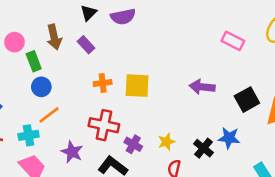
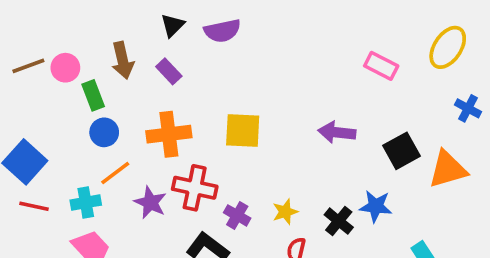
orange cross: (103, 83) -> (169, 134), moved, size x1.6
purple star: (72, 152) -> (150, 203), moved

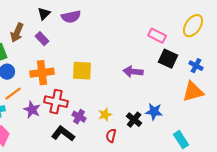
brown arrow: (123, 60) -> (17, 33), turned 36
blue cross: (468, 108) -> (196, 66), moved
black square: (402, 151) -> (168, 59), moved, turned -36

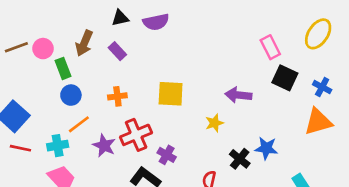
black triangle: (44, 14) -> (120, 18), turned 32
pink rectangle: (157, 36) -> (270, 47), turned 36
orange cross: (42, 73) -> (117, 96), size x0.6
red cross: (56, 102) -> (136, 135), turned -35
yellow star: (105, 115) -> (214, 123), moved

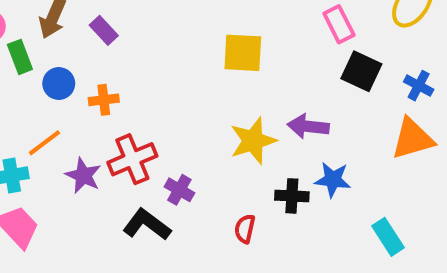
yellow square: (171, 94) -> (243, 53), moved
blue circle: (71, 95) -> (59, 84), moved
purple arrow: (238, 95) -> (308, 126), moved
yellow star: (214, 123) -> (253, 141), size x1.6
black cross: (240, 159) -> (292, 196), turned -36

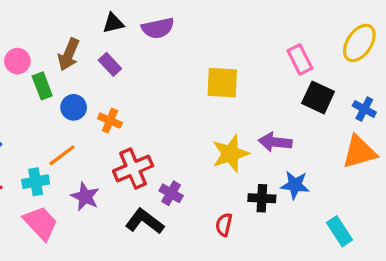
orange cross: (104, 100) -> (110, 121), turned 30
purple star: (83, 176) -> (85, 197), moved

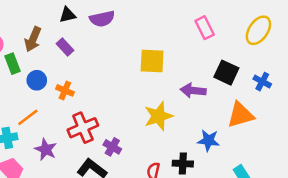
pink rectangle: (300, 59) -> (205, 28), moved
purple arrow: (275, 142) -> (193, 90), moved
orange triangle: (359, 152) -> (240, 115), moved
black cross: (262, 198) -> (183, 164), moved

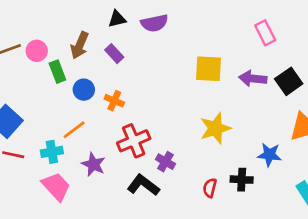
black square: (226, 73) -> (289, 81), turned 30
purple arrow: (193, 90) -> (253, 79), moved

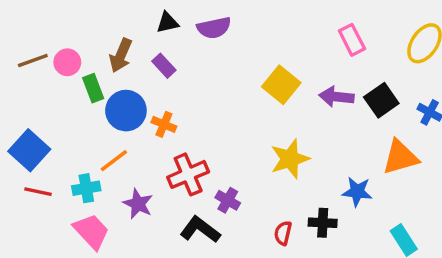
yellow square: (208, 69) -> (281, 85), turned 36
blue circle: (84, 90) -> (126, 111), size x1.5

